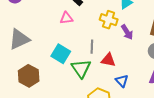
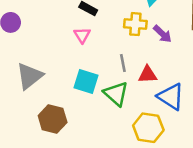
pink triangle: (66, 18) -> (82, 35), turned -40
blue triangle: (122, 81) -> (171, 97), size x1.6

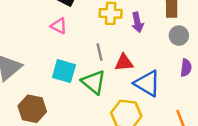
purple arrow: (162, 34) -> (137, 22), turned 36
pink triangle: (82, 35) -> (59, 26), turned -30

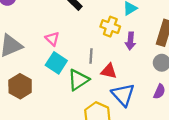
pink triangle: (59, 26) -> (52, 39), moved
green triangle: (94, 82) -> (78, 80), turned 30

